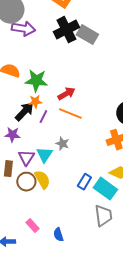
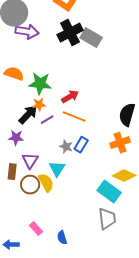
purple line: (43, 117) -> (47, 120), turned 32
cyan triangle: (44, 155) -> (57, 169), moved
blue rectangle: (84, 182) -> (81, 145), moved

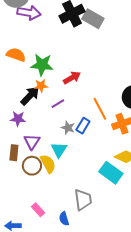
orange line: (74, 117) -> (100, 109), moved, turned 40
purple line: (47, 120) -> (58, 104), moved
gray trapezoid: (107, 219) -> (83, 200), moved

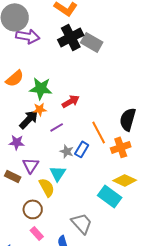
orange semicircle: (16, 55) -> (15, 78), turned 120
brown rectangle: (14, 153) -> (13, 176), turned -70
brown circle: (32, 166) -> (33, 209), moved
gray trapezoid: (83, 200) -> (82, 223), turned -35

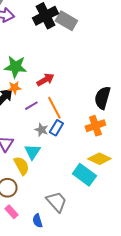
orange line: (99, 132) -> (54, 108), moved

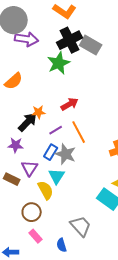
green star: (15, 67) -> (59, 63), moved, turned -30
blue rectangle: (56, 128) -> (51, 152), moved
gray star: (41, 130) -> (66, 154), size x1.5

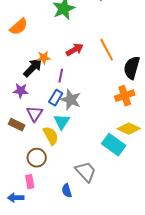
purple line: (56, 130) -> (61, 76), turned -48
orange line: (79, 132) -> (107, 50), moved
pink rectangle: (36, 236) -> (30, 182), moved, turned 32

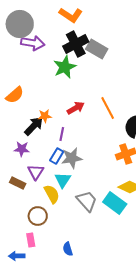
orange semicircle: (19, 27) -> (15, 95), moved
gray star: (71, 100) -> (72, 158), turned -30
gray trapezoid: (86, 172) -> (87, 201), moved

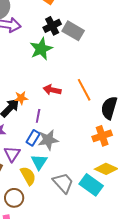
black cross: (76, 44) -> (52, 26), size x0.7
red arrow: (76, 108) -> (52, 90), turned -138

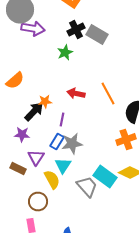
green star: (41, 49) -> (65, 52), size x0.7
cyan rectangle: (91, 185) -> (105, 176), moved

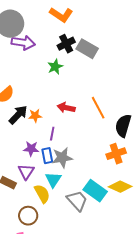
black arrow: (34, 112) -> (18, 115), moved
purple star: (22, 134) -> (31, 149), moved
blue rectangle: (57, 142) -> (47, 156), turned -42

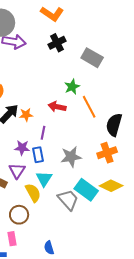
gray rectangle: (87, 49) -> (92, 58), moved
green star: (55, 67) -> (72, 87), moved
gray star: (62, 158) -> (71, 157), moved

